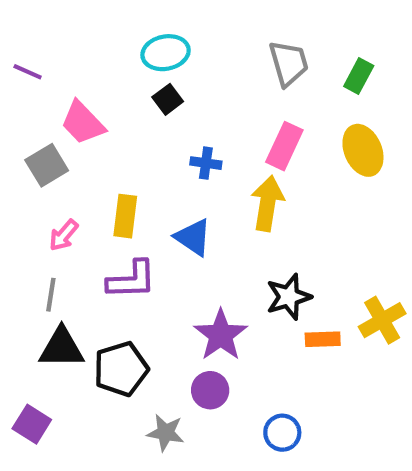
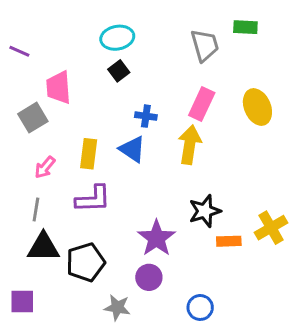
green rectangle: (359, 76) -> (245, 27), moved, turned 65
pink trapezoid: (83, 123) -> (58, 87), turned 40
blue triangle: (193, 237) -> (132, 149), moved
purple square: (32, 424) -> (22, 301), turned -32

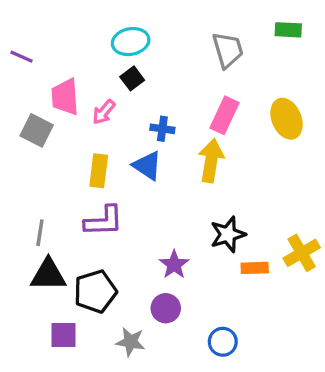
green rectangle: (245, 27) -> (288, 30), moved
gray square: (33, 118) -> (37, 130), turned -32
pink arrow: (45, 167) -> (104, 112), moved
purple star: (156, 238) -> (174, 265), size x0.7
purple square: (22, 301) -> (63, 335), moved

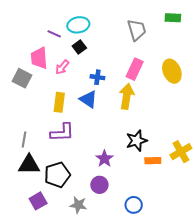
purple line: (22, 57) -> (54, 34), moved
purple square: (63, 335) -> (38, 201), turned -30

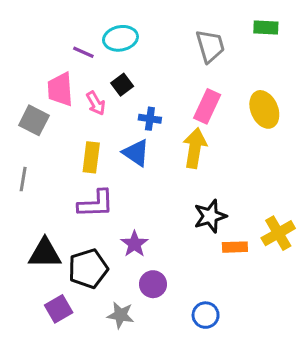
black square: (79, 47) -> (122, 85), moved
pink arrow: (62, 67) -> (96, 103), turned -70
gray line: (24, 140) -> (23, 179), moved
purple star: (104, 159) -> (134, 244), moved

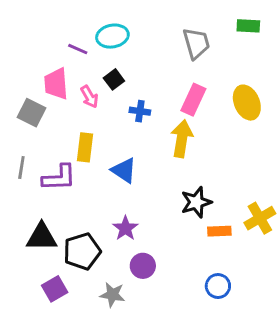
blue triangle: (136, 153) -> (124, 170), moved
purple L-shape: (96, 204) -> (59, 178), moved
blue circle: (206, 315) -> (218, 286), moved

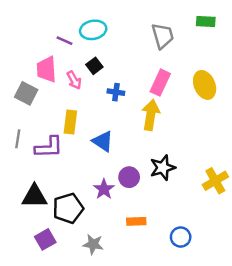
orange rectangle: (219, 231) -> (136, 221), moved
purple circle: (143, 266) -> (129, 177), moved

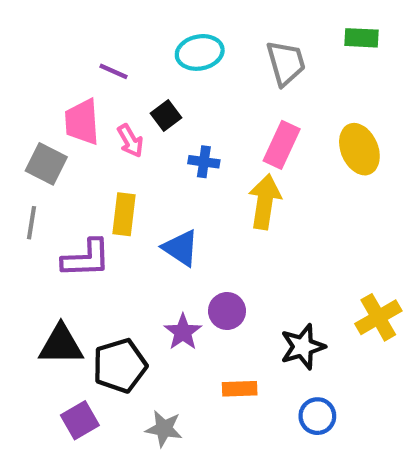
cyan ellipse: (93, 30) -> (200, 52), moved
gray line: (18, 139) -> (32, 223), moved
black star: (163, 168) -> (303, 347), moved

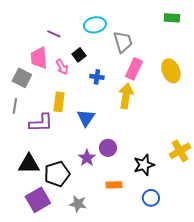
gray trapezoid: (286, 63) -> (123, 42), moved
blue triangle: (181, 248) -> (86, 118), turned 30
purple square: (80, 420) -> (38, 200), size x1.4

